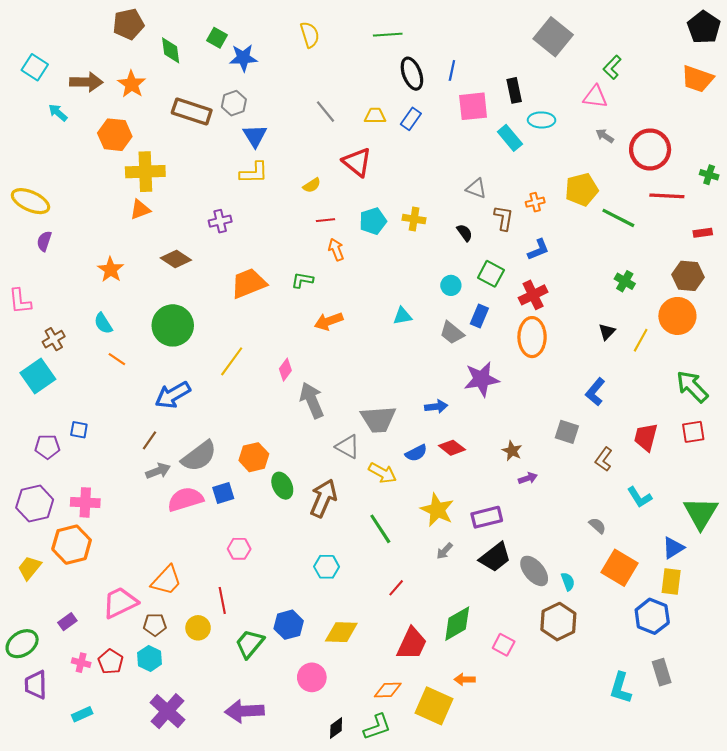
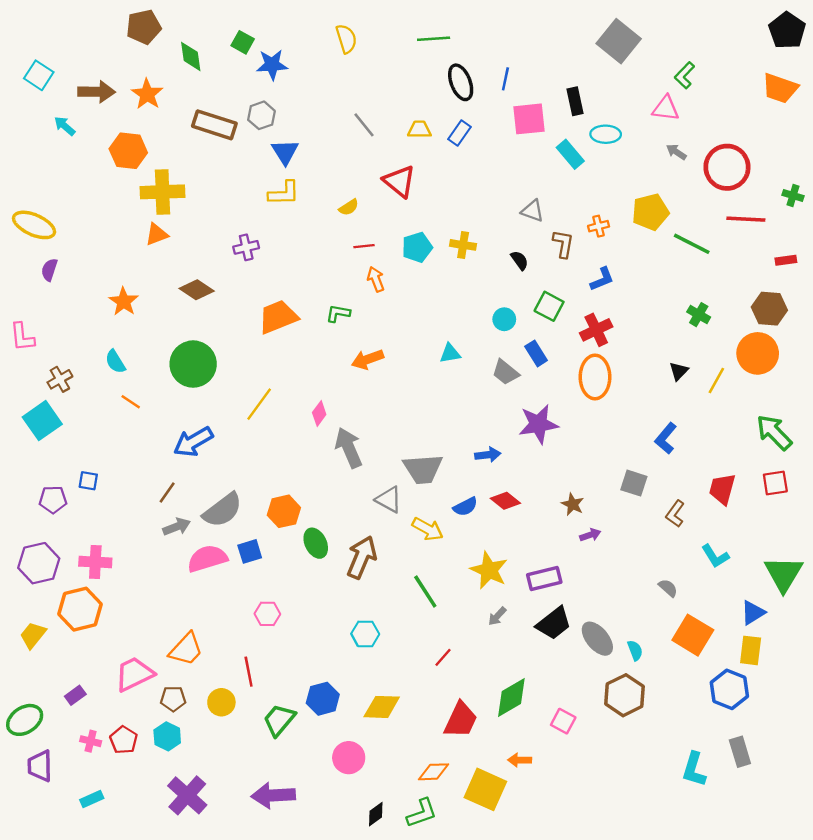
blue rectangle: (479, 316) -> (536, 353), turned -55

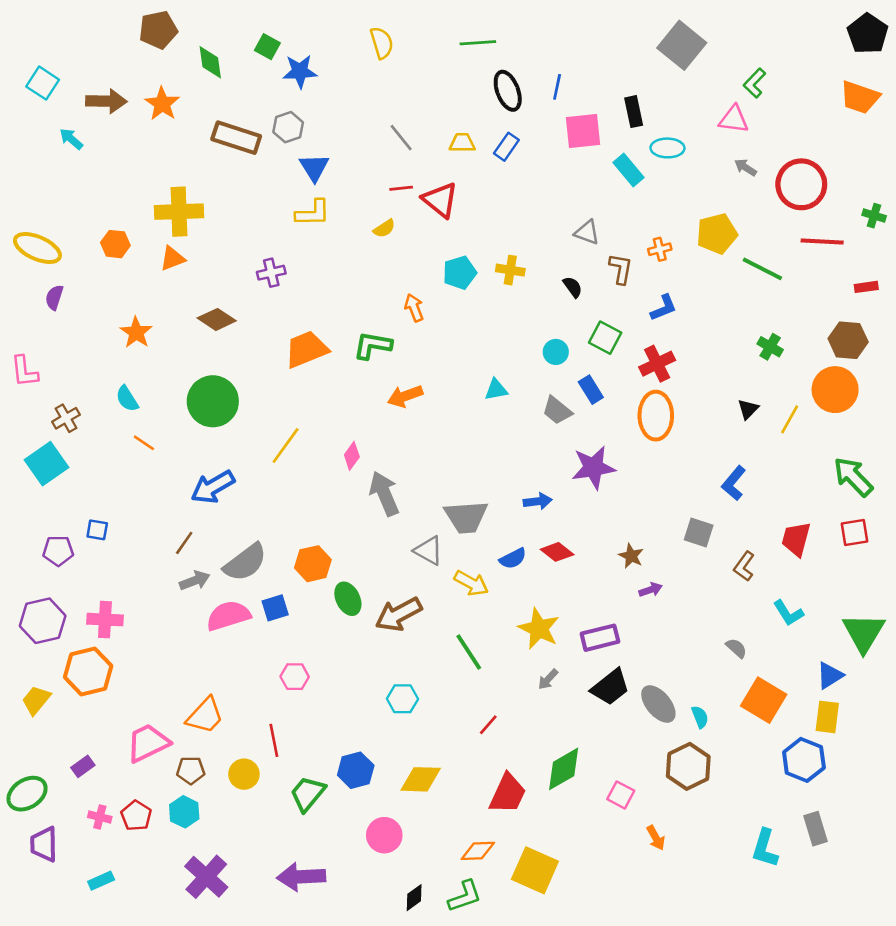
orange hexagon: (128, 151) -> (115, 244), moved, size x0.7
red line: (364, 246) -> (401, 188), moved
green L-shape: (338, 313) -> (373, 345), size x1.4
brown arrow: (362, 557) -> (399, 614), turned -141
orange arrow: (520, 760) -> (656, 838), moved, turned -120

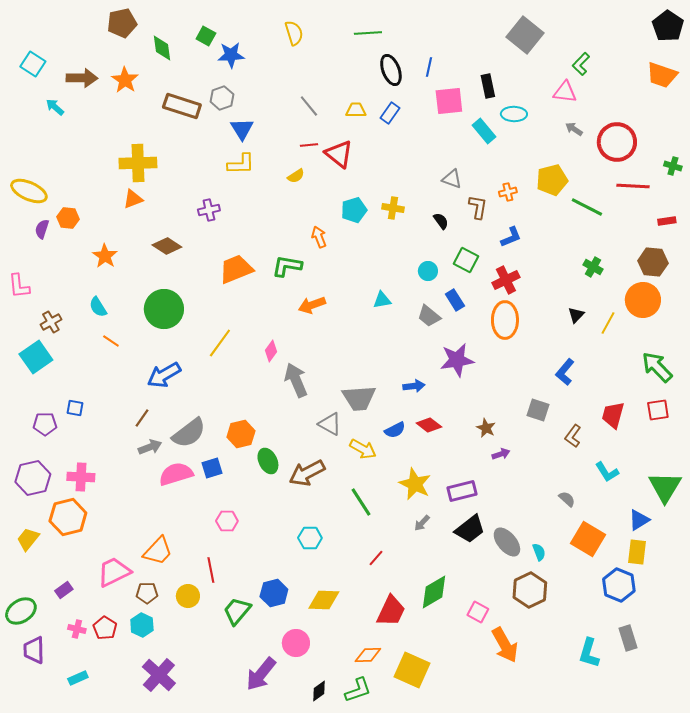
orange hexagon: (115, 244) -> (68, 218), moved
orange arrow: (656, 838) -> (505, 645), size x1.8
purple arrow: (301, 877) -> (261, 674), moved, turned -48

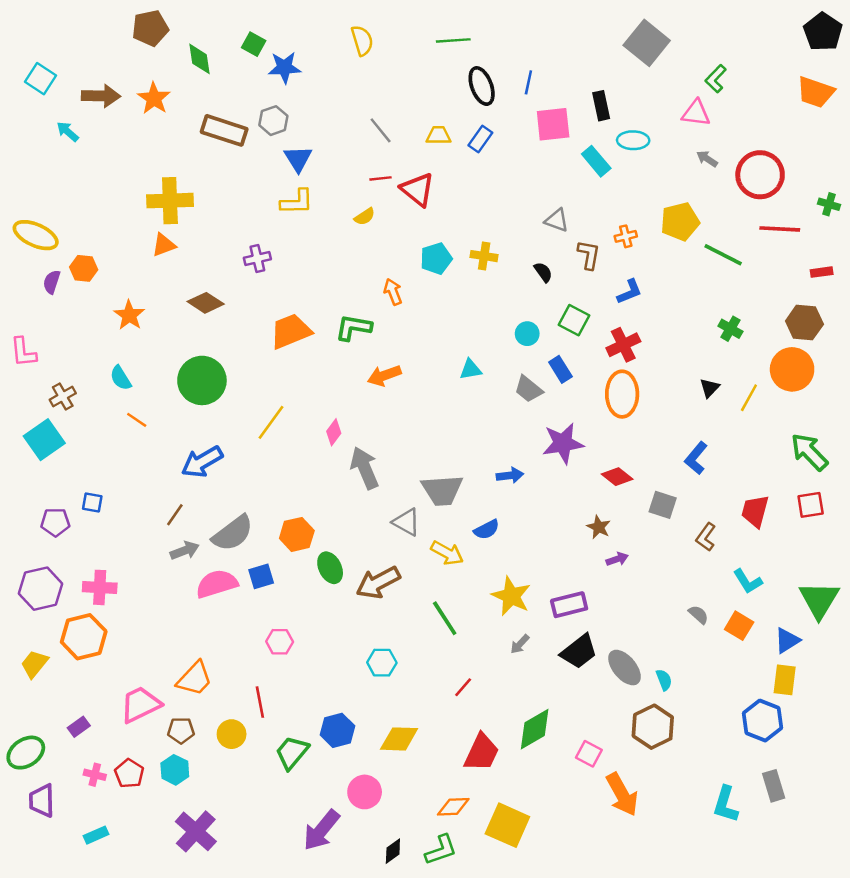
red diamond: (429, 425) -> (617, 477), moved
orange square: (588, 539) -> (739, 626), moved, size x0.7

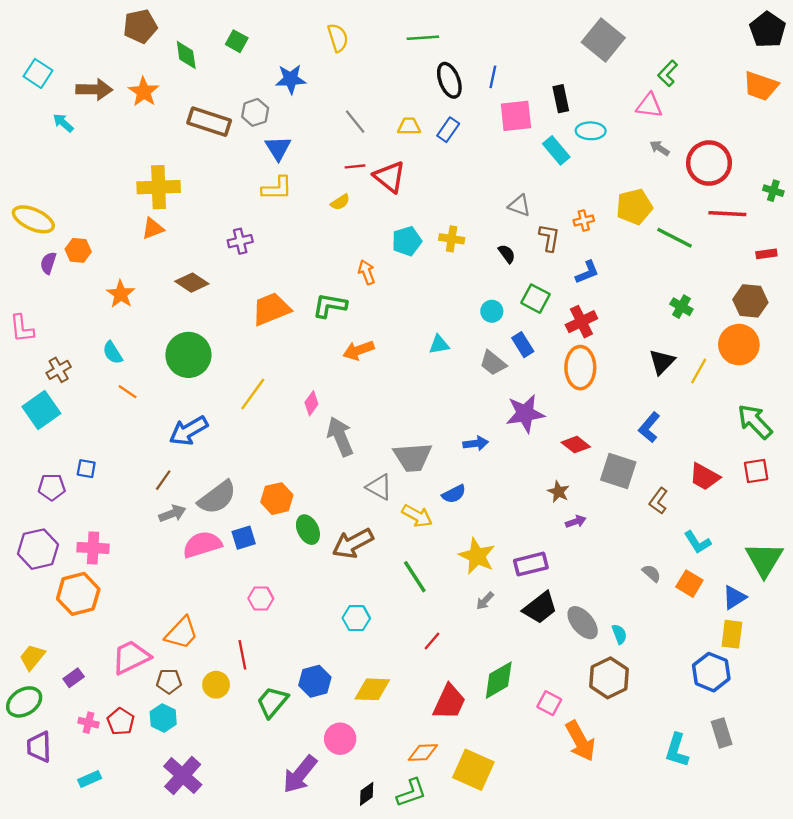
blue star: (284, 68) -> (291, 79), moved
black triangle: (710, 388) -> (662, 362), size x1.4
gray square: (663, 505) -> (618, 471), size x1.4
red trapezoid: (755, 511) -> (704, 477), turned -76
yellow trapezoid: (34, 664) -> (32, 657), moved

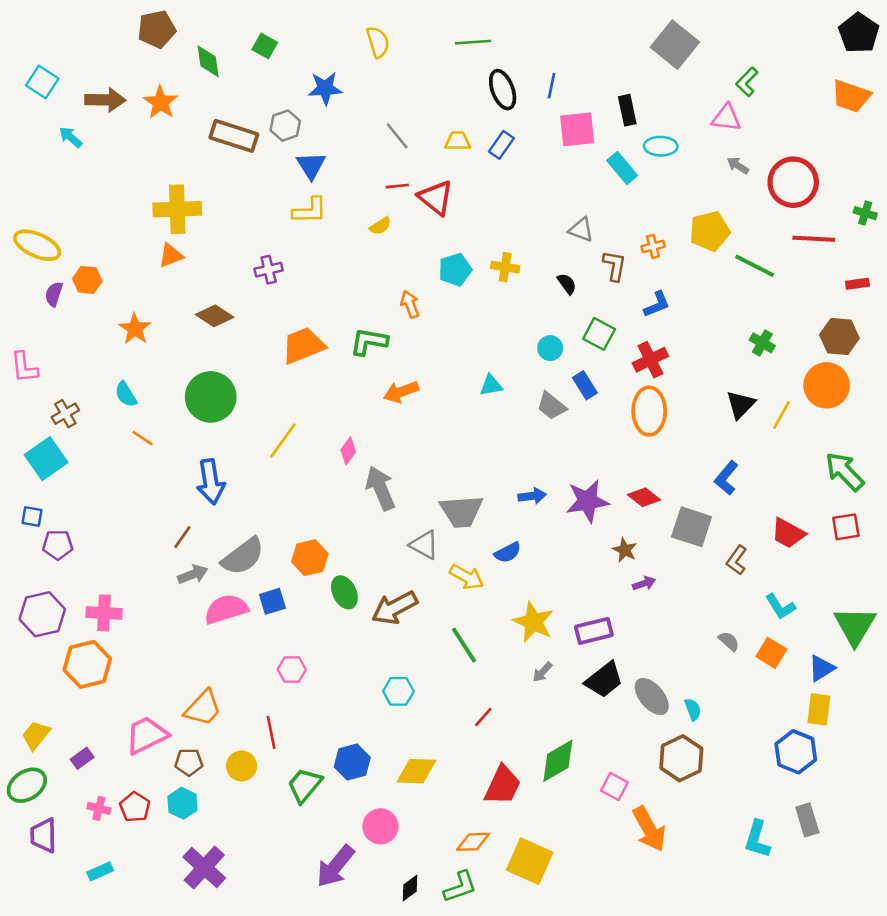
purple star: (525, 414) -> (587, 501), moved
blue arrow: (188, 431) -> (211, 482), turned -69
blue square: (86, 469) -> (32, 517), moved

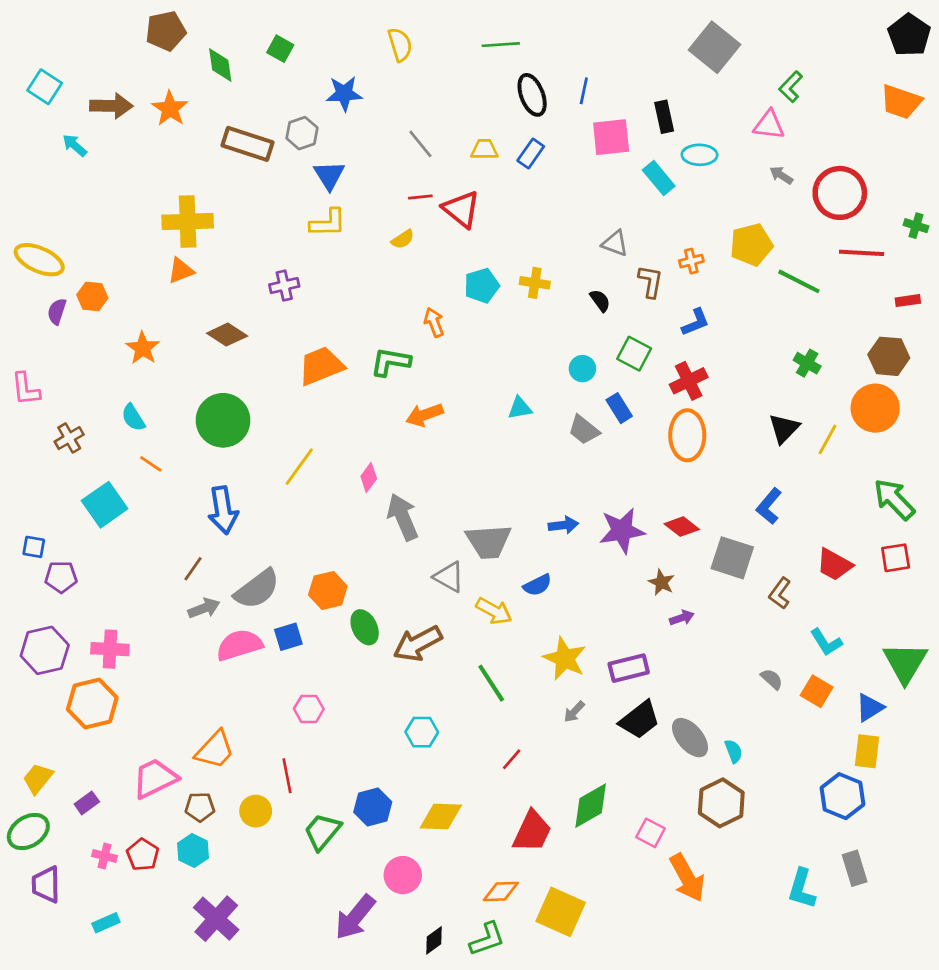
cyan square: (46, 459) -> (105, 505), moved

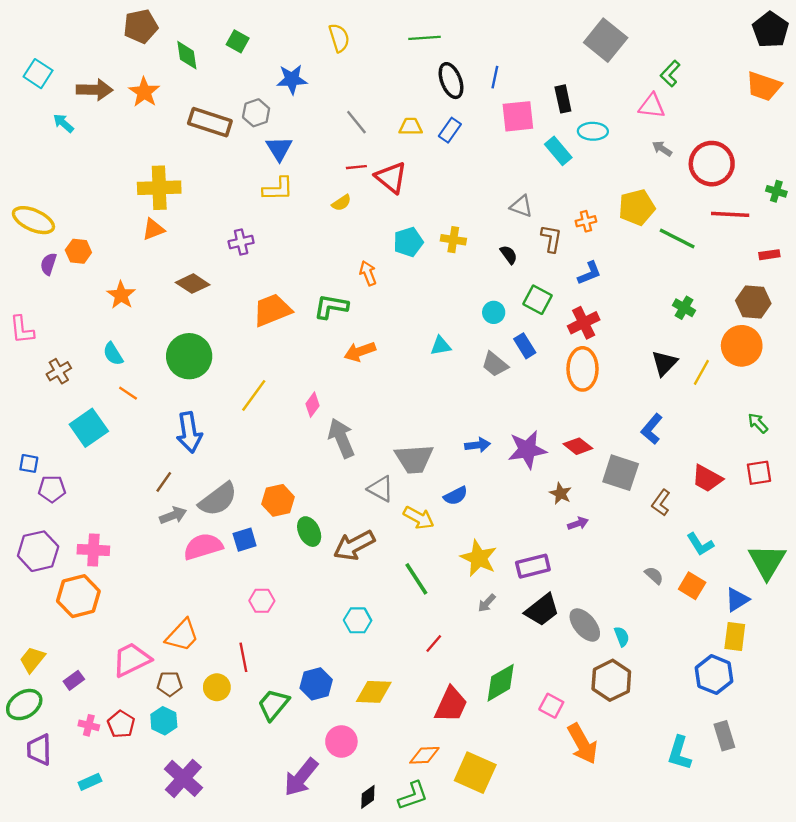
green arrow: (894, 499) -> (758, 423), size x0.6

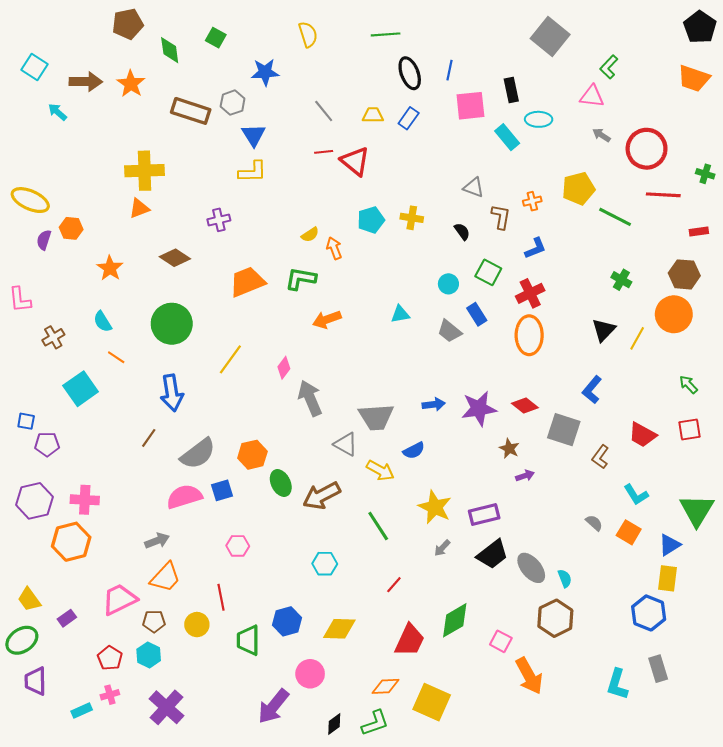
yellow semicircle: (341, 203) -> (310, 235), moved
gray arrow: (173, 515) -> (157, 541), moved
yellow trapezoid: (32, 660) -> (29, 599), turned -75
green trapezoid: (273, 705) -> (248, 640), turned -40
pink cross: (89, 725) -> (110, 695), moved, turned -30

